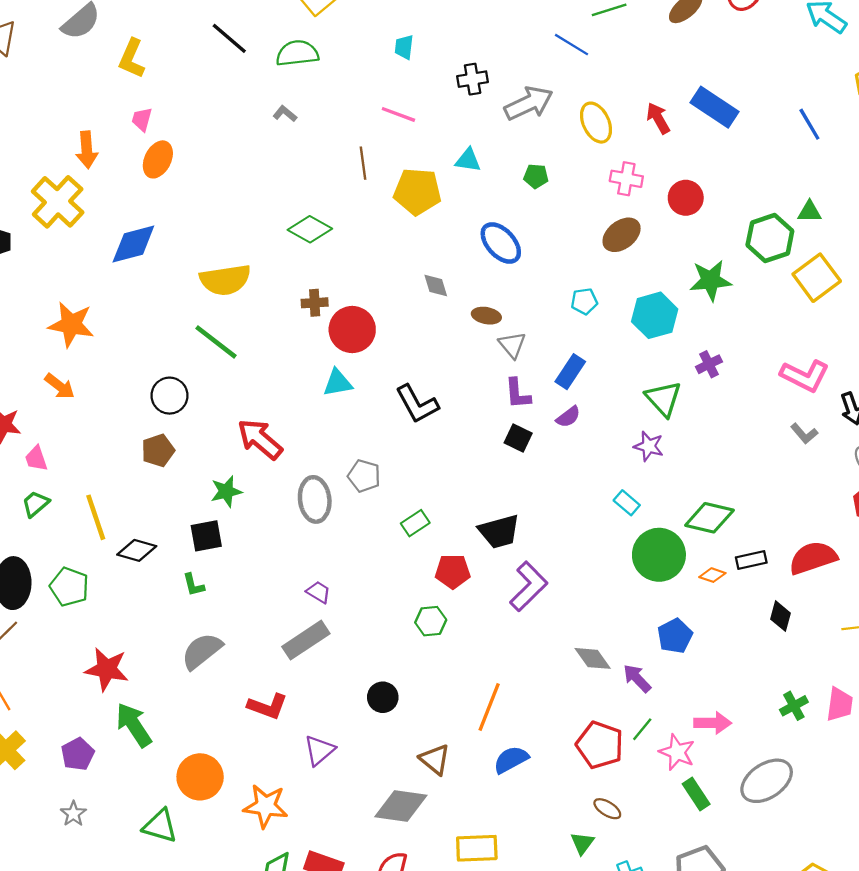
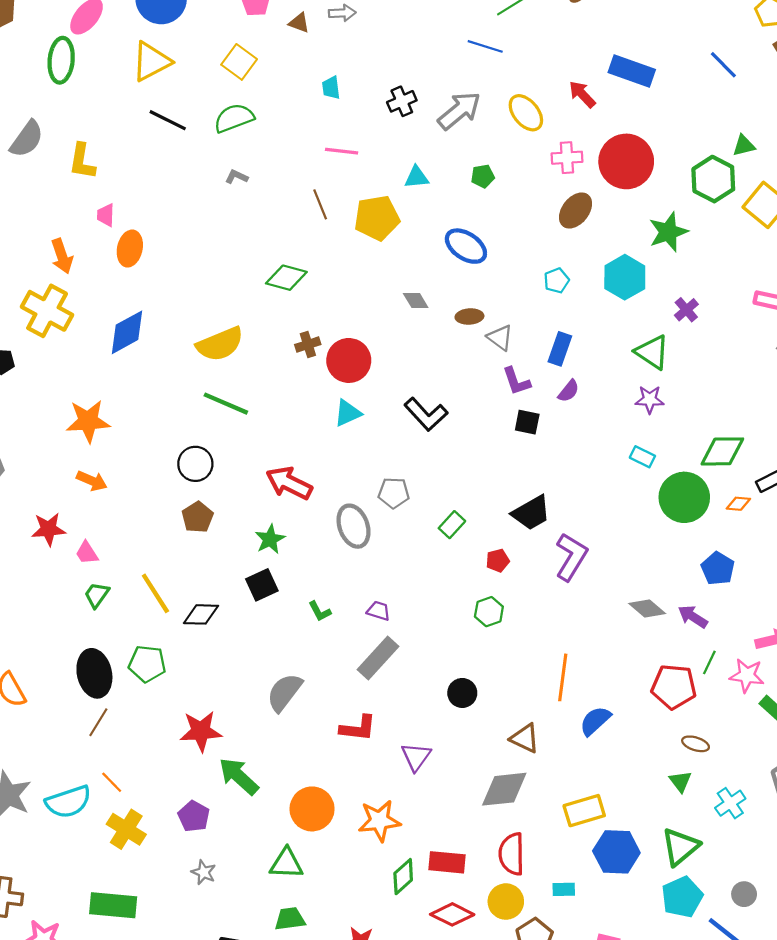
red circle: (686, 198) -> (626, 161), size x1.6
red pentagon: (453, 571) -> (498, 561), size x0.7
green L-shape: (194, 585) -> (320, 611), moved

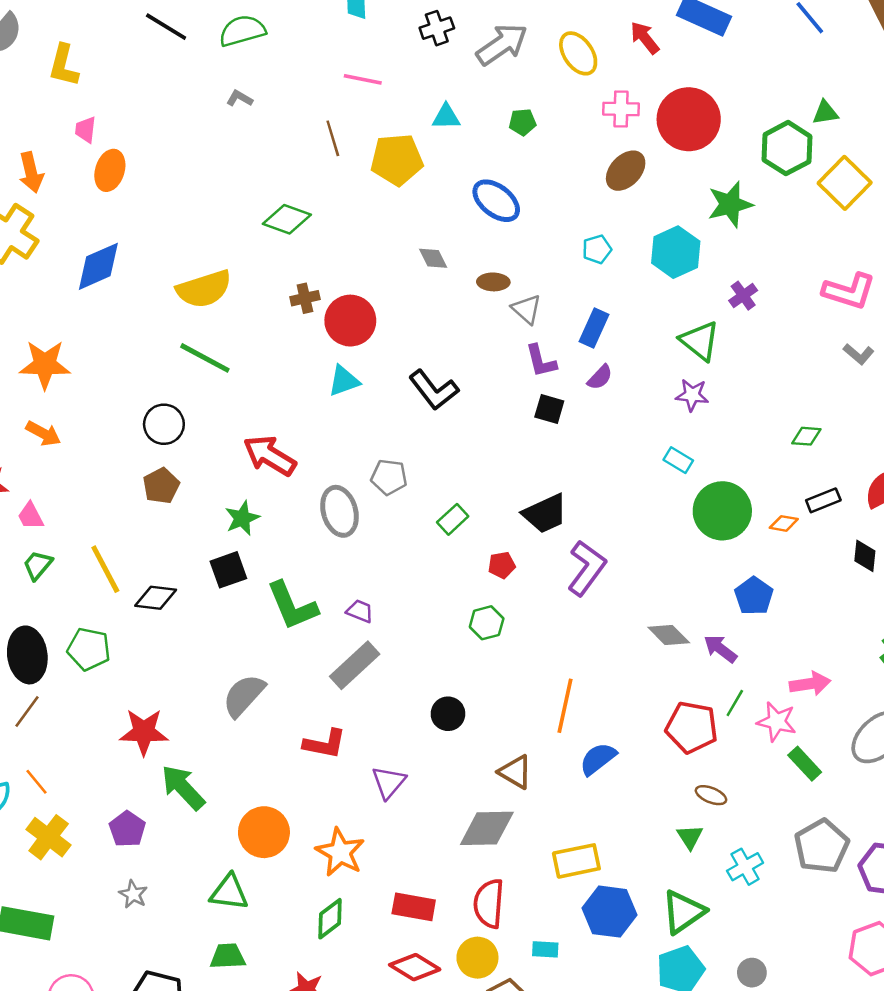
green diamond: (722, 451) -> (806, 436), moved, size x0.6
green L-shape: (320, 611) -> (292, 606), size x2.0
orange star: (379, 821) -> (340, 852), turned 30
green diamond: (403, 877) -> (330, 919), moved

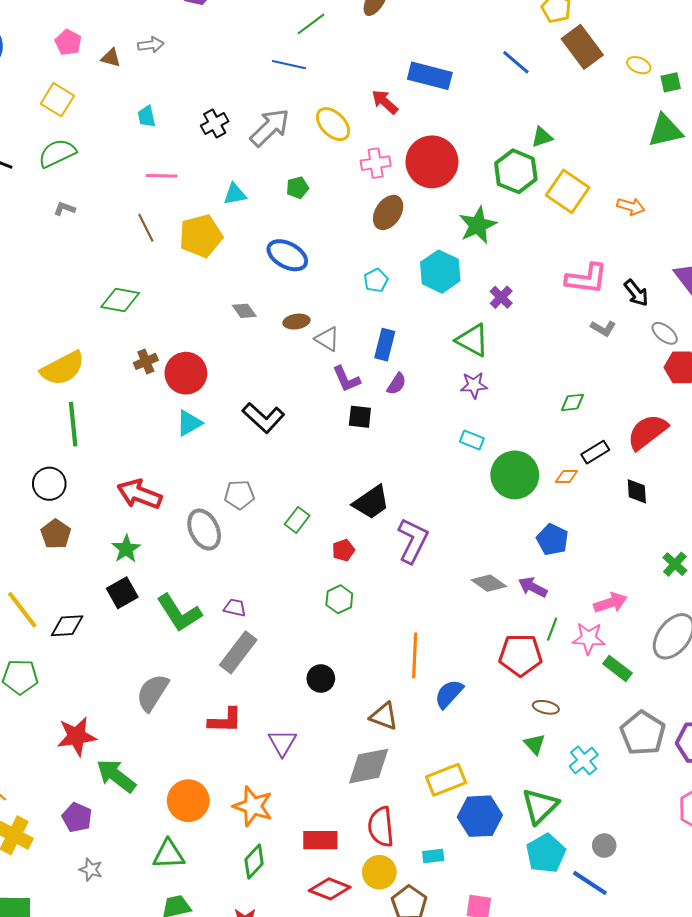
green line: (205, 358) -> (73, 424), turned 66

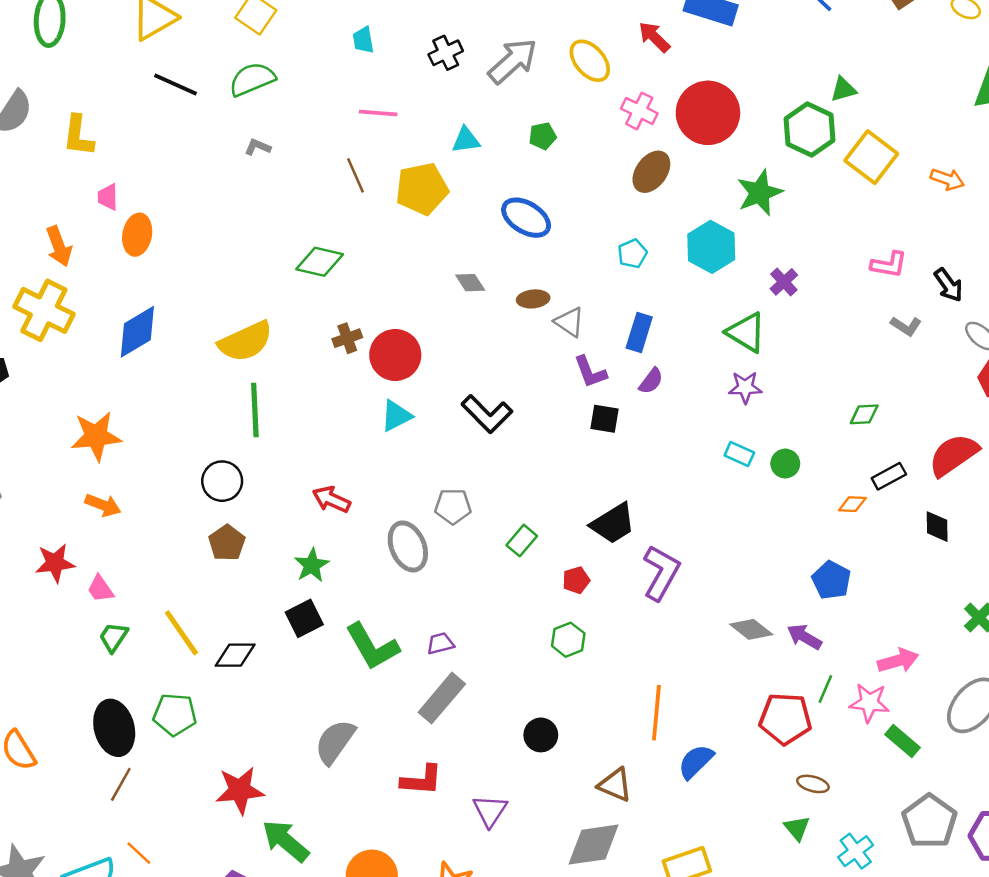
pink cross: (376, 163) -> (639, 111), turned 32
pink L-shape: (586, 279) -> (889, 265), size x0.7
green circle: (515, 475) -> (785, 464), moved, size x0.5
red arrow: (139, 494) -> (331, 499), size x0.7
purple trapezoid: (235, 608) -> (440, 643), turned -30

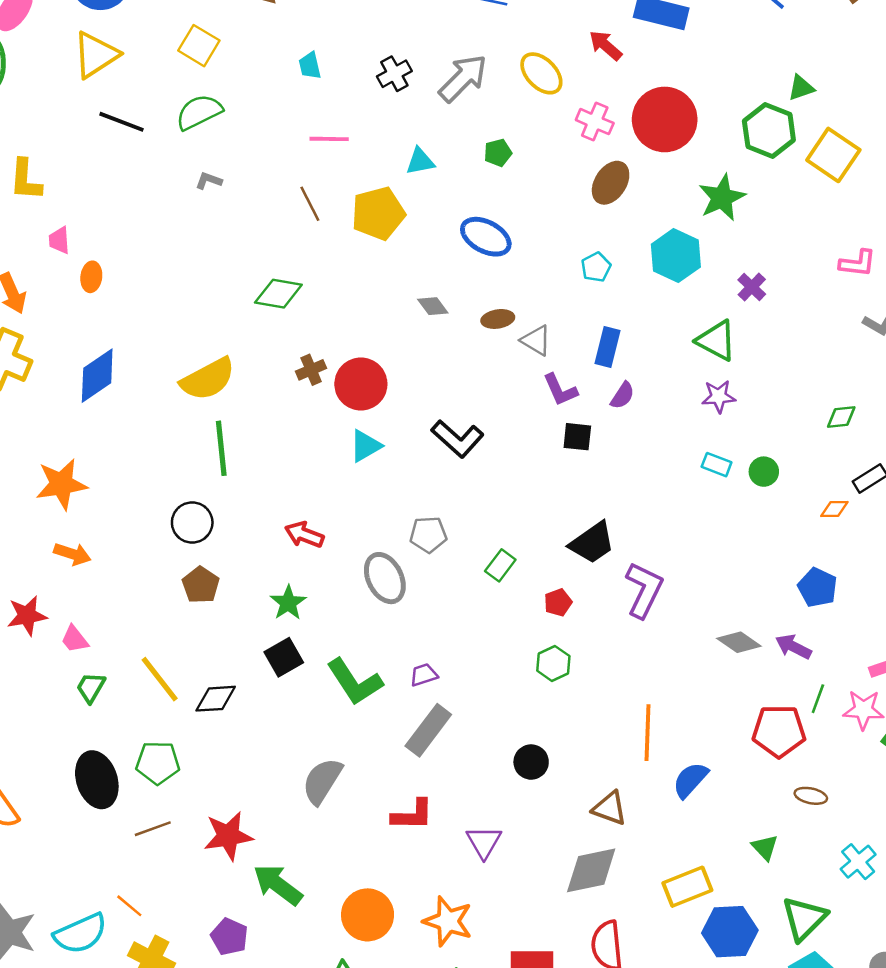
orange ellipse: (137, 235) -> (91, 277), size x0.7
brown line: (121, 784) -> (153, 829), moved, turned 44
green triangle: (797, 828) -> (765, 847), moved

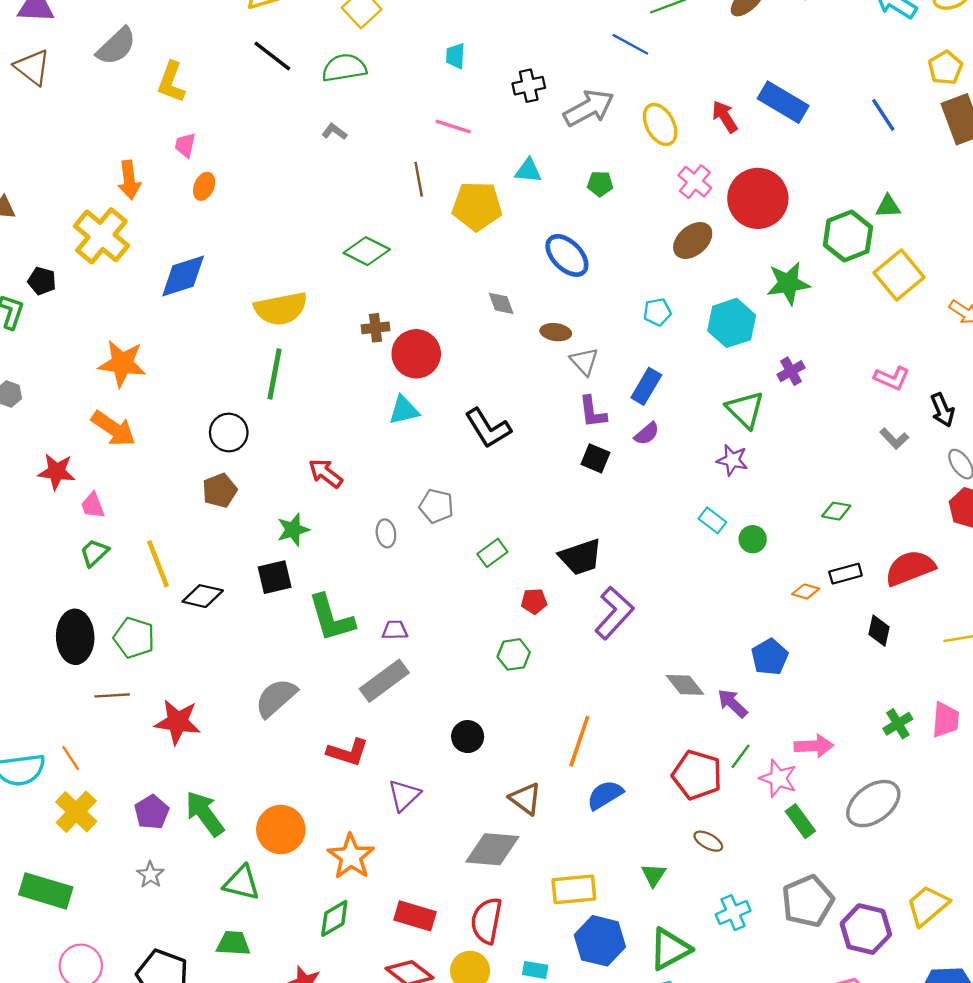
orange arrow: (72, 554) -> (113, 429), size x1.4
gray ellipse: (385, 578) -> (386, 533), size x0.6
green arrow: (278, 885) -> (205, 814), moved

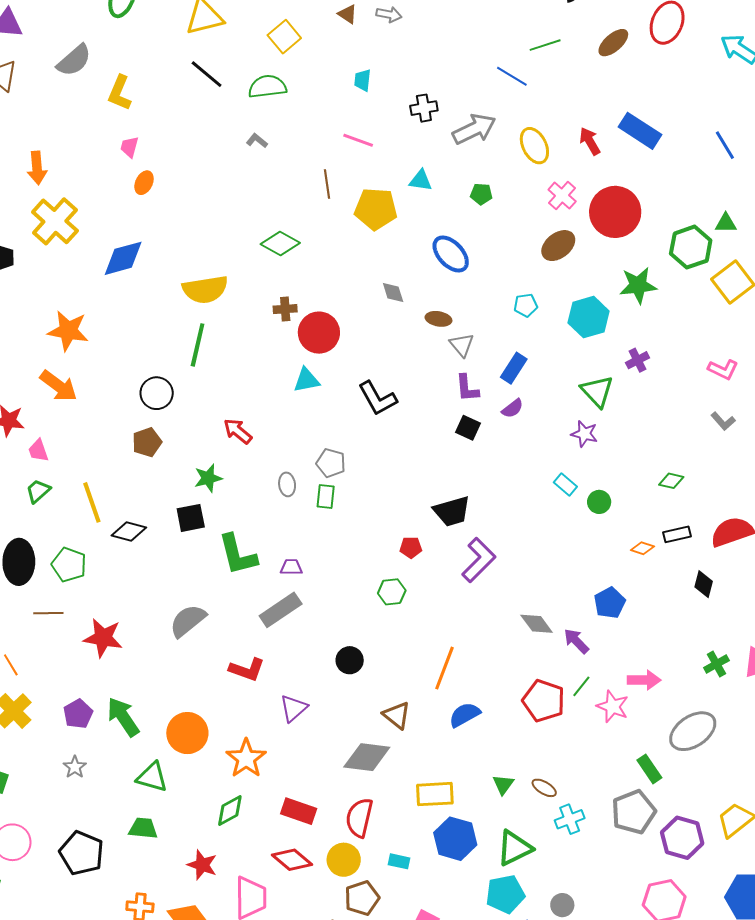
orange arrow: (129, 180) -> (37, 168), moved
green rectangle: (492, 553) -> (326, 497), moved, turned -50
green rectangle: (800, 821) -> (649, 769), moved
brown ellipse: (708, 841) -> (544, 788), moved

